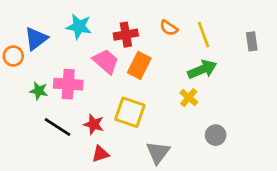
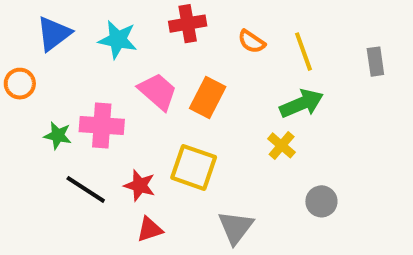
red cross: (126, 35) -> (188, 24), moved
blue triangle: (36, 39) -> (54, 34), moved

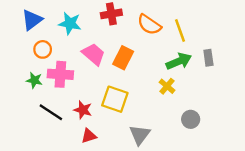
orange semicircle: (252, 42) -> (149, 25), size x1.5
gray rectangle: (375, 62) -> (208, 58), moved
orange circle: (20, 84) -> (43, 49), moved

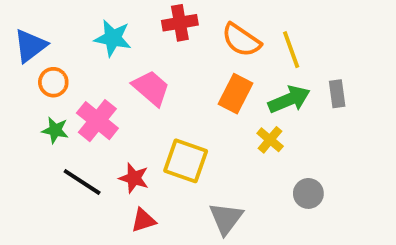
blue triangle: (32, 20) -> (30, 46), moved
orange circle: (43, 49) -> (53, 82), moved
orange rectangle: (123, 58) -> (235, 94), moved
pink cross: (60, 74) -> (97, 121), turned 35

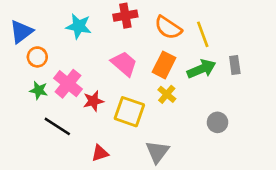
pink trapezoid: (151, 88) -> (124, 64), moved
yellow cross: (270, 140) -> (167, 94), moved
red star: (134, 178) -> (93, 101), moved, turned -30
gray circle: (308, 193) -> (217, 122), moved

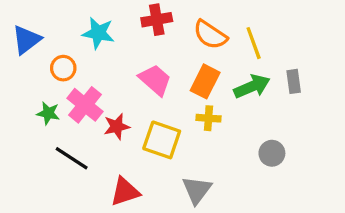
orange circle: (37, 57) -> (63, 68), moved
yellow cross: (167, 94) -> (208, 118), turned -36
red triangle: (100, 153) -> (125, 192), size x1.4

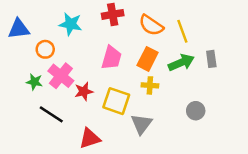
blue triangle: (27, 40) -> (19, 29), turned 30
pink trapezoid: (155, 80) -> (111, 58), turned 65
gray triangle: (197, 190) -> (142, 124), moved

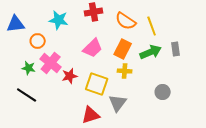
pink trapezoid: (111, 58) -> (93, 48), turned 30
black line: (51, 114) -> (27, 95), moved
red triangle: (90, 138) -> (91, 115), moved

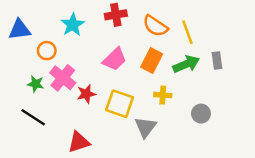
cyan star: (59, 20) -> (73, 25), turned 30
yellow cross: (125, 71) -> (163, 95), moved
red triangle: (91, 115) -> (79, 142), moved

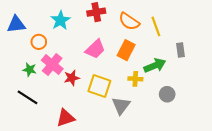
green arrow: (186, 64) -> (155, 66), moved

